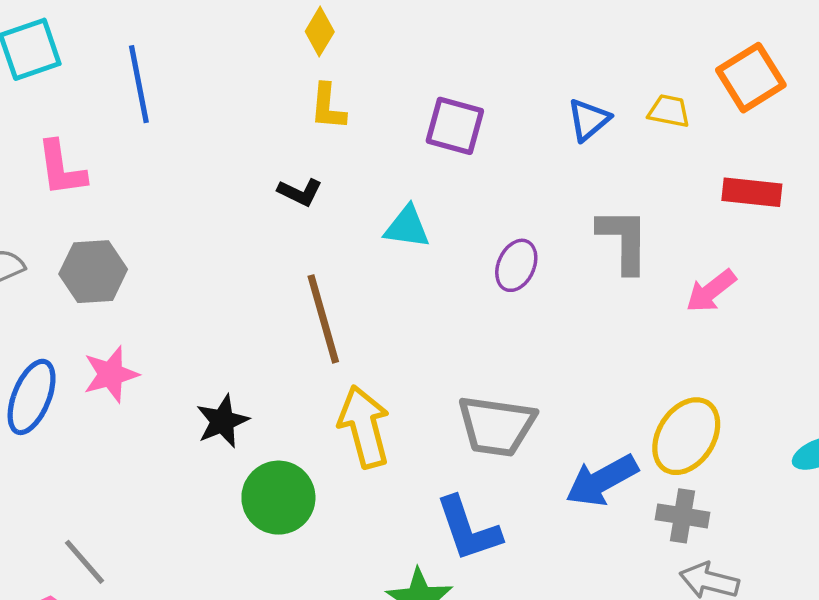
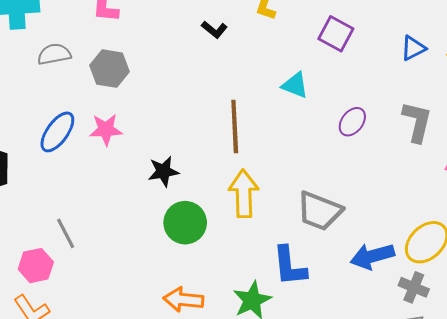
black L-shape: (300, 192) -> (214, 30), moved

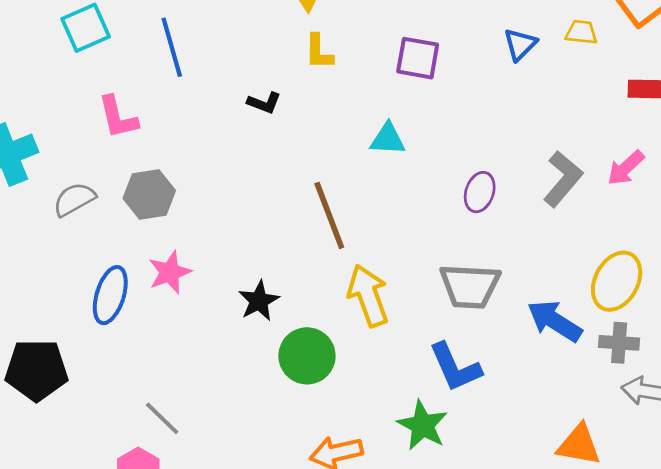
purple ellipse: (352, 122) -> (480, 192), moved
gray L-shape: (417, 122) -> (563, 179), moved, turned 45
blue arrow: (372, 256) -> (555, 321), turned 66

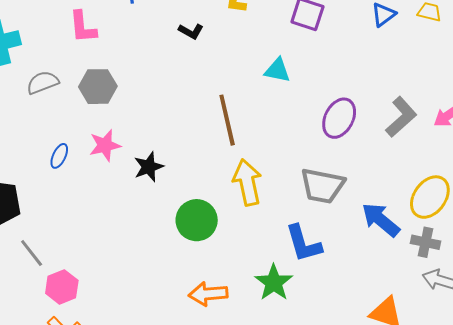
purple ellipse: (480, 192) -> (339, 118), size x1.4
blue ellipse: (110, 295) -> (59, 156), size x0.6
black star: (259, 301) -> (149, 167), moved
gray line: (162, 418) -> (32, 253), moved

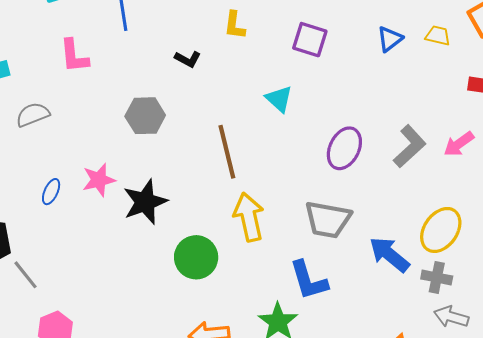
cyan triangle: (277, 70) -> (279, 99), turned 32
gray hexagon: (98, 87) -> (145, 116), moved
black star: (149, 167) -> (145, 202), size x1.4
gray line: (32, 253) -> (26, 275), moved

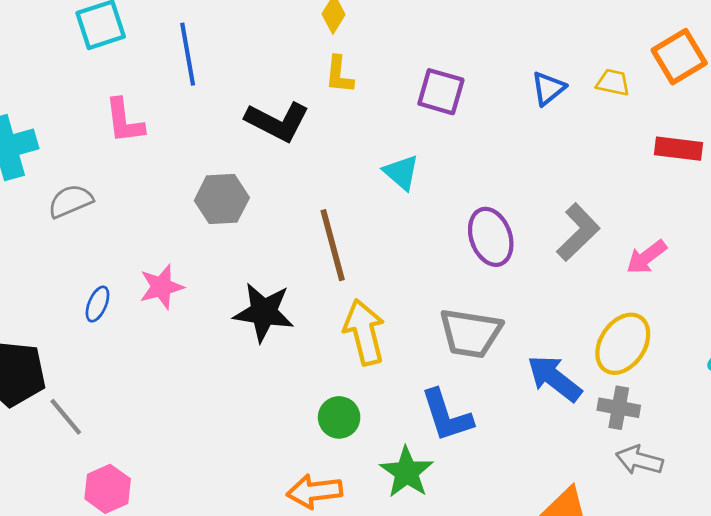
black L-shape: (188, 59) -> (277, 122), size x1.8
pink arrow: (459, 144) -> (646, 257), moved
purple ellipse: (344, 148) -> (491, 237), turned -45
black star: (145, 202) -> (264, 312), moved, turned 30
green circle: (196, 257) -> (339, 417), moved, size x0.7

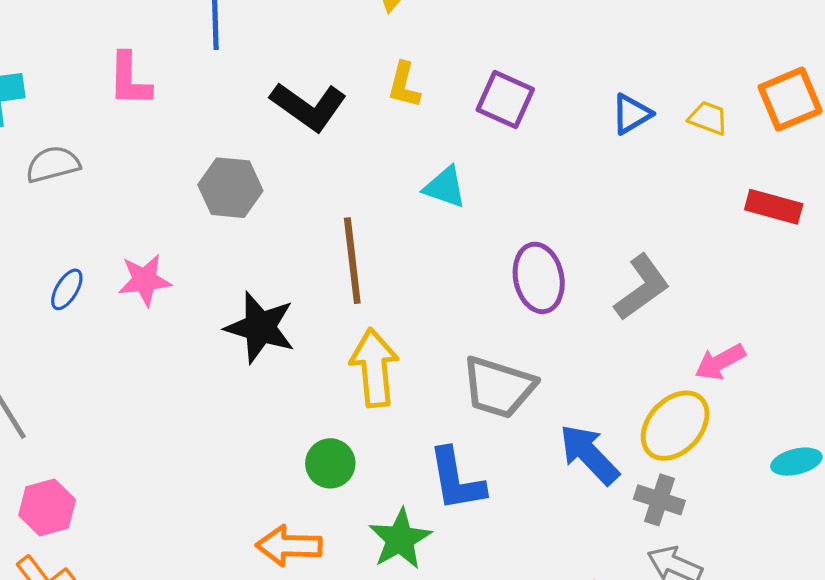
yellow L-shape: (339, 75) -> (404, 85), moved
cyan triangle: (401, 172) -> (445, 187), turned -30
pink arrow: (646, 257) -> (720, 362), moved

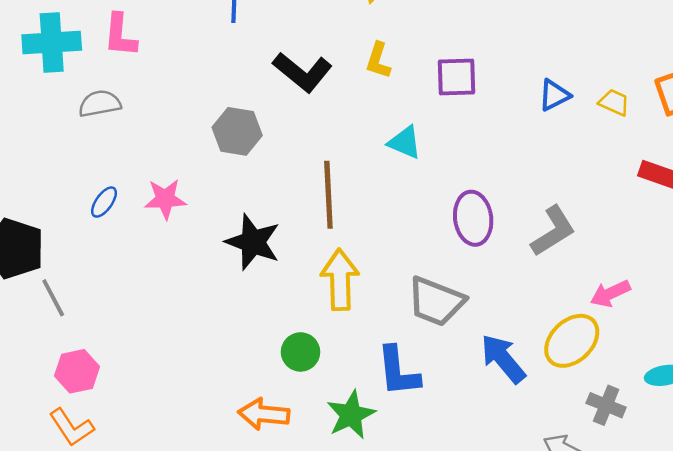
pink L-shape: (130, 80) -> (120, 35), moved
purple square: (505, 99) -> (456, 77), turned -30
gray cross: (659, 500) -> (606, 405), moved

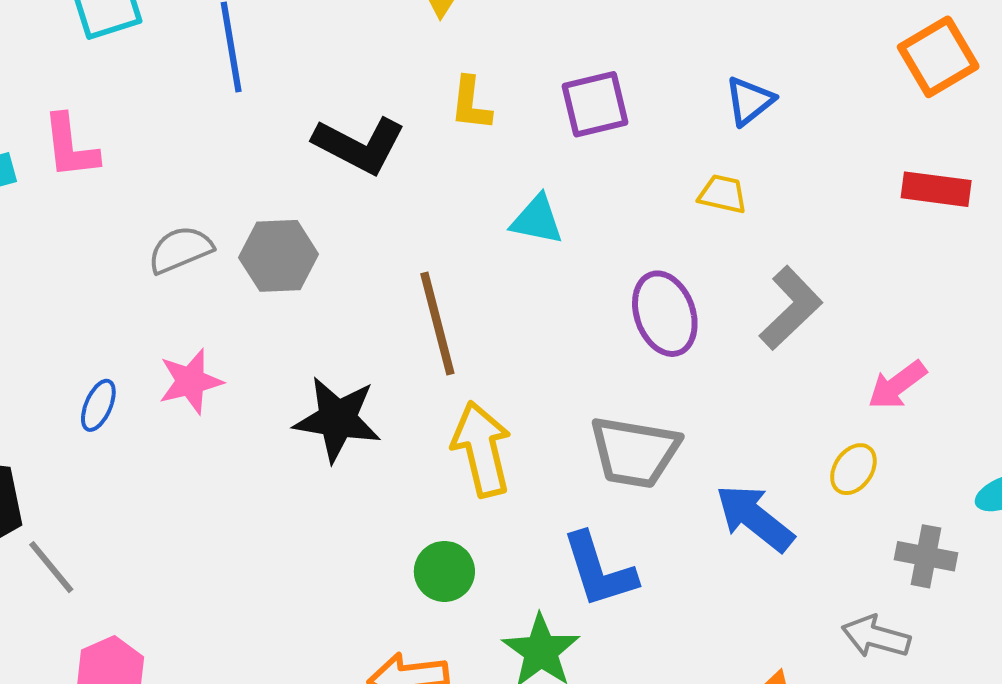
yellow trapezoid: (614, 102) -> (723, 194), moved
gray semicircle: (100, 104) -> (180, 250), moved
yellow ellipse: (572, 341) -> (853, 469), size x0.6

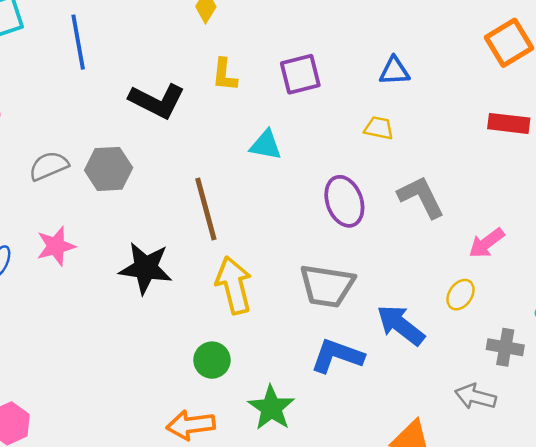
blue triangle: (750, 101) -> (394, 71), turned 36
gray L-shape: (791, 308) -> (421, 197), turned -72
blue L-shape: (599, 570) -> (337, 356), moved, turned 128

